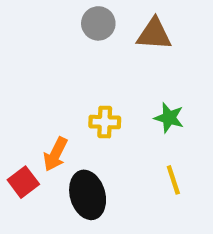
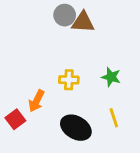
brown triangle: (154, 34) -> (83, 22), moved
black ellipse: (88, 195) -> (76, 128), moved, turned -44

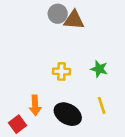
orange arrow: (36, 101) -> (35, 105), moved, turned -30
red square: (15, 119) -> (18, 124), moved

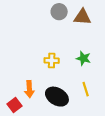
gray circle: (58, 14) -> (59, 12), moved
brown triangle: (74, 20) -> (82, 17), moved

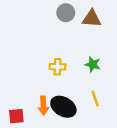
orange arrow: (29, 89) -> (43, 106), moved
red square: (14, 105) -> (16, 116), turned 32

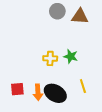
green star: (93, 64) -> (71, 56), moved
red square: (16, 116) -> (17, 89), moved

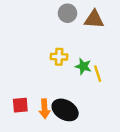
yellow cross: (50, 58) -> (59, 57), moved
yellow line: (83, 86) -> (98, 74), moved

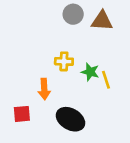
orange arrow: (44, 109) -> (44, 89), moved

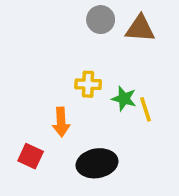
red square: (22, 114) -> (31, 156), turned 30
black ellipse: (70, 119) -> (97, 163), turned -40

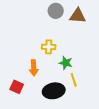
green star: (124, 99) -> (66, 63), moved
yellow line: (146, 109) -> (74, 80), moved

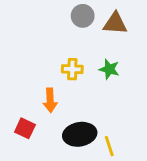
green star: (66, 63) -> (109, 69), moved
yellow line: (74, 80) -> (109, 146), moved

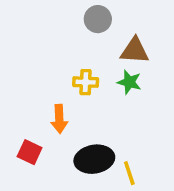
brown triangle: (115, 23) -> (135, 51), moved

